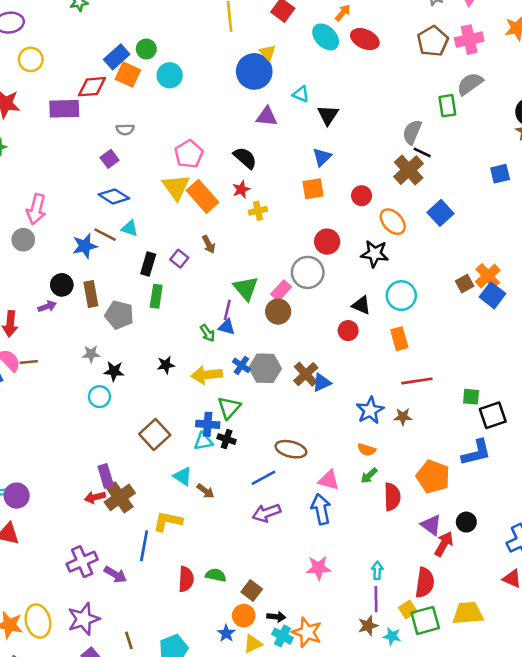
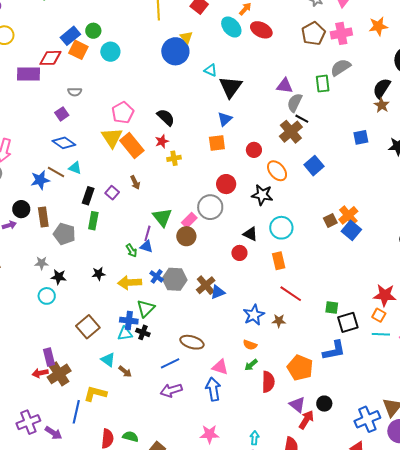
black triangle: (328, 115) -> (231, 87), size x1.4
purple triangle: (267, 117) -> (285, 86), moved
red line: (417, 381) -> (291, 294), turned 40

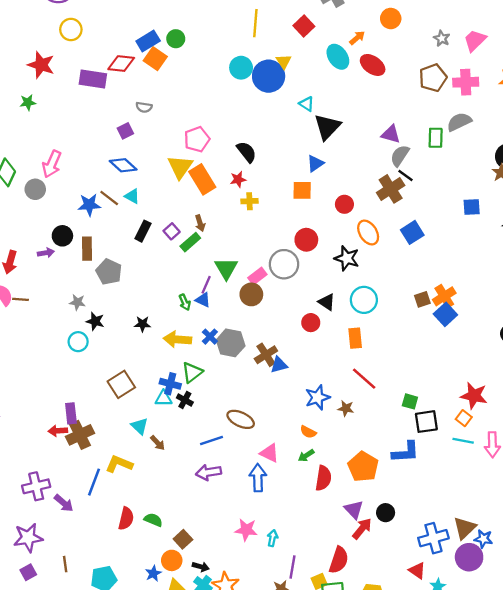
cyan circle: (110, 52) -> (241, 68), moved
green rectangle: (93, 221) -> (190, 242), moved, turned 30
cyan arrow: (254, 438) -> (272, 538), moved

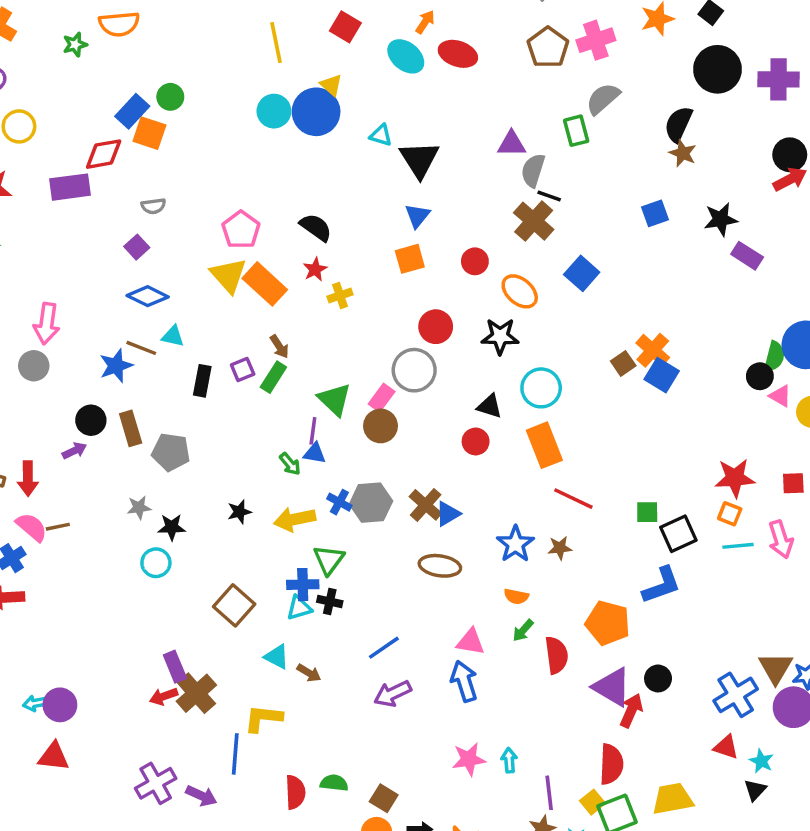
purple square: (172, 231) -> (243, 370), turned 35
orange rectangle: (355, 338) -> (544, 445), size x1.4
brown ellipse: (241, 419) -> (440, 566), moved
purple triangle: (354, 510) -> (612, 687), size x1.4

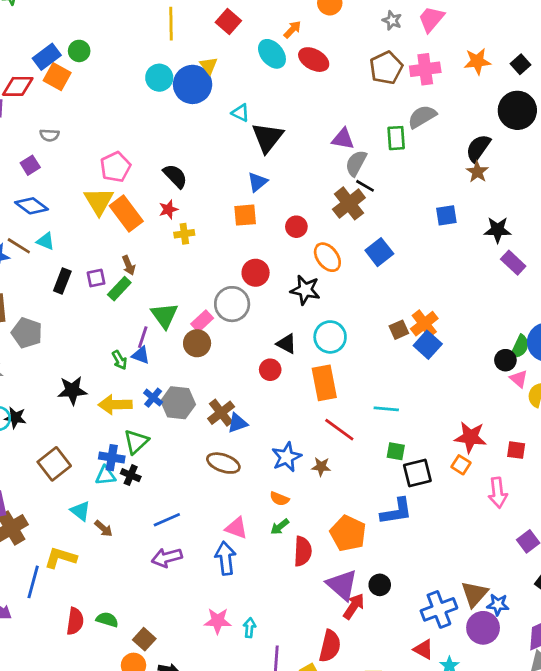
black star: (239, 512) -> (72, 390), size x1.5
black star: (172, 527) -> (15, 418), moved
cyan line: (738, 546) -> (386, 409), moved

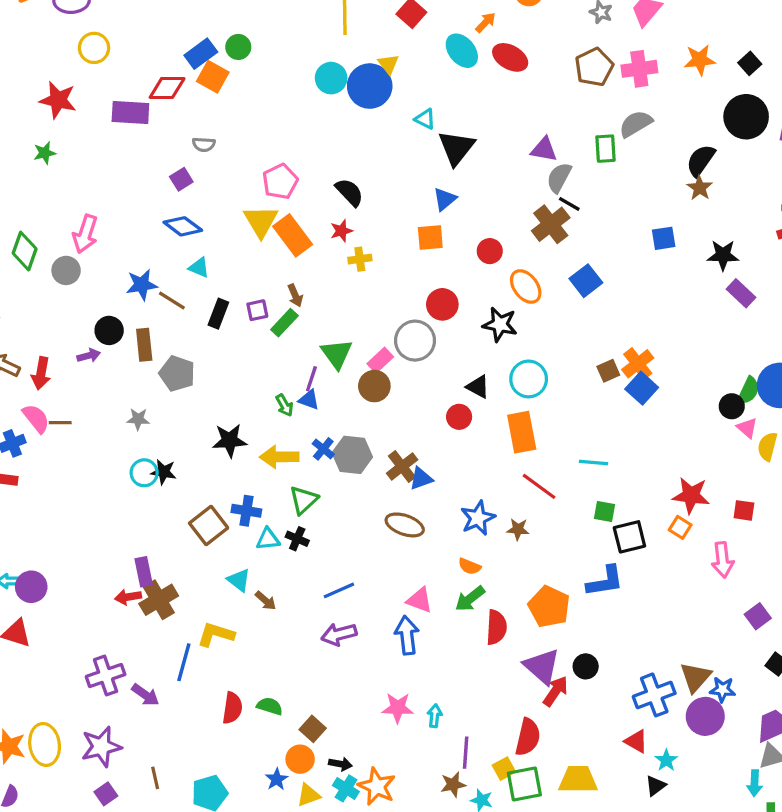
brown line: (19, 246) -> (172, 300), moved
blue cross: (112, 458) -> (246, 511), moved
green arrow: (280, 527) -> (470, 599), size x1.4

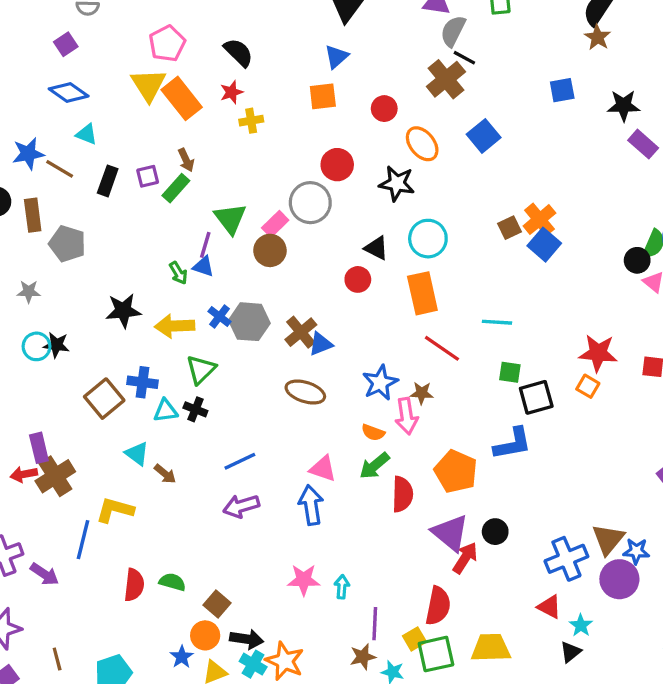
pink arrow: (723, 560) -> (406, 416), moved
black arrow: (340, 764) -> (247, 639), size x1.4

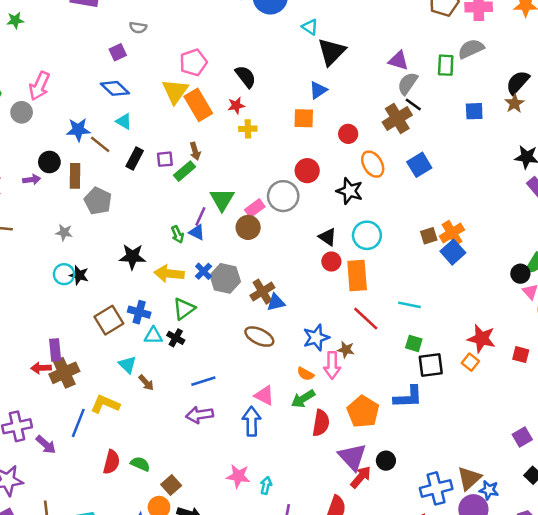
blue square: (562, 90) -> (474, 111), moved
red circle: (358, 279) -> (331, 262), moved

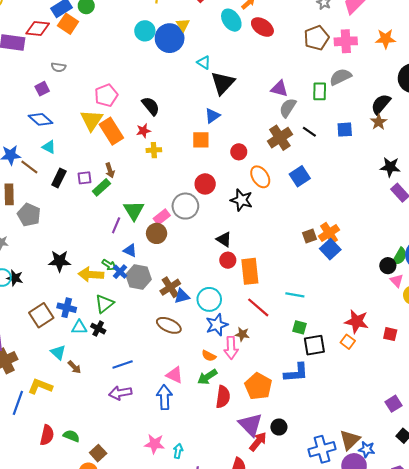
black line: (413, 105) -> (309, 132), moved
blue triangle: (197, 232) -> (130, 250), moved
green arrow: (177, 234) -> (109, 265), moved, turned -32
cyan circle: (367, 235) -> (209, 299), moved

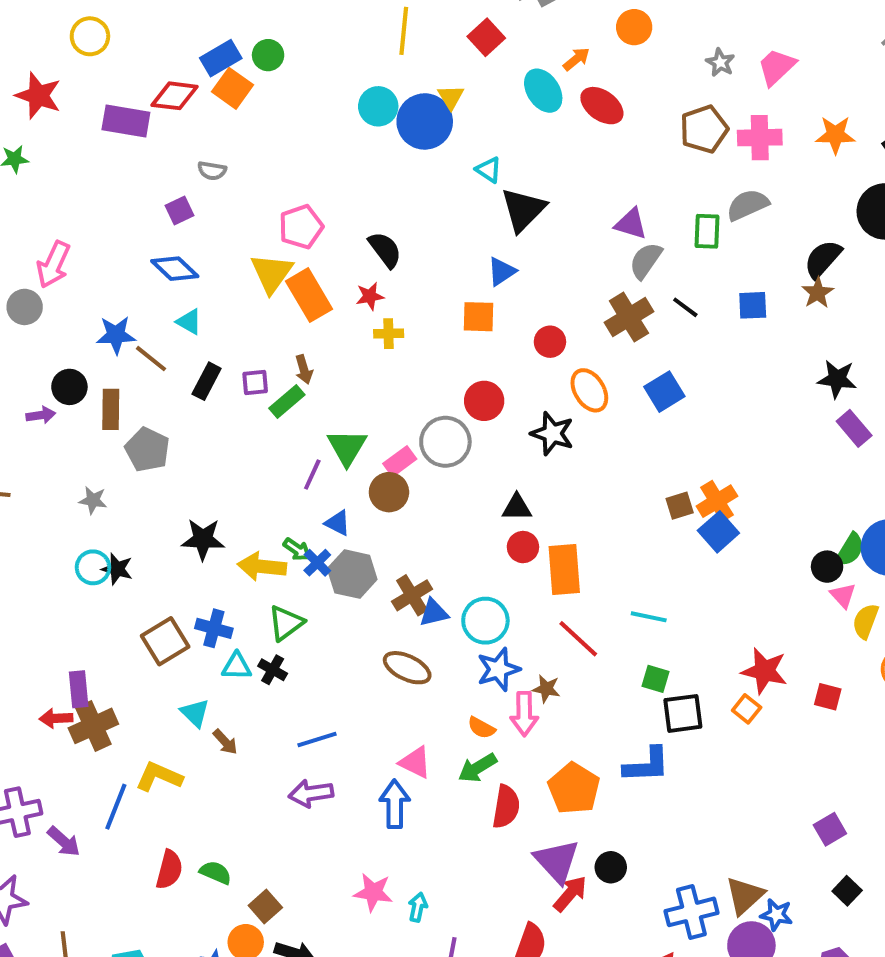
black triangle: (224, 239) -> (517, 507), turned -35

